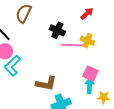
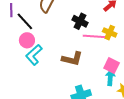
brown L-shape: (46, 84) -> (72, 59), moved

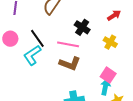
black line: (25, 21) -> (37, 38), moved
pink line: (94, 36) -> (68, 44), moved
pink circle: (27, 40) -> (10, 39), moved

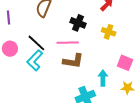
pink square: (108, 75) -> (125, 63), moved
cyan arrow: (105, 87) -> (103, 78), moved

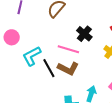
black line: (36, 43) -> (49, 68), moved

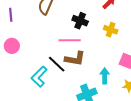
cyan L-shape: (32, 56) -> (39, 77), moved

